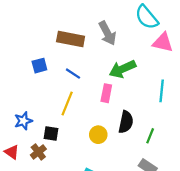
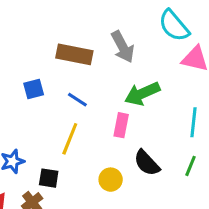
black semicircle: (126, 122) -> (147, 163), turned 125
green line: (150, 136) -> (191, 166), moved

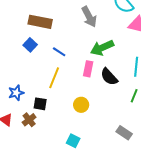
brown rectangle: (74, 54) -> (40, 22), moved
blue square: (34, 89) -> (30, 45), turned -32
black semicircle: (147, 163) -> (109, 77), moved

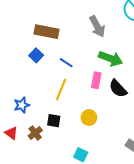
green arrow: (102, 48) -> (111, 59), turned -135
black square: (40, 104) -> (54, 121), moved

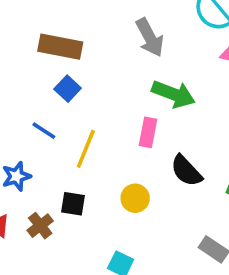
blue square: (36, 55) -> (68, 89), moved
blue line: (66, 63) -> (44, 131), moved
black semicircle: (118, 89) -> (186, 171), moved

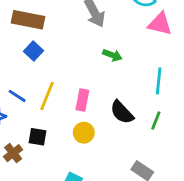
green arrow: (173, 94) -> (112, 55), size x0.6
blue line: (44, 131) -> (17, 96), moved
pink rectangle: (148, 132) -> (82, 100), moved

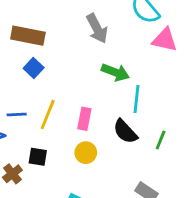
green arrow: (112, 55) -> (115, 72), size x1.4
cyan line: (159, 81) -> (137, 99), moved
blue line: (17, 96) -> (17, 115), turned -36

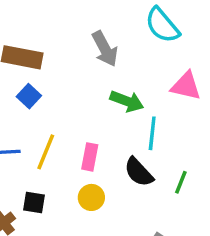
pink triangle: (165, 40) -> (186, 86), moved

